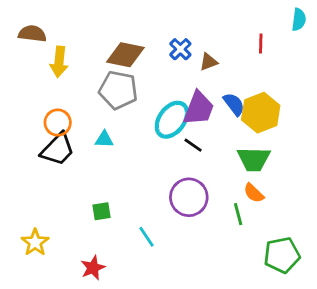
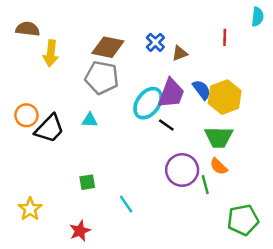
orange circle: (58, 123) -> (26, 115), moved
purple circle: (189, 197) -> (182, 170), moved

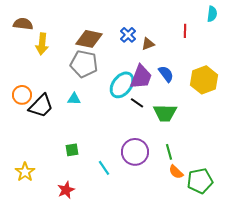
yellow hexagon: (225, 97) -> (204, 80), moved
green trapezoid: (219, 137) -> (165, 113), moved
orange semicircle: (219, 166) -> (176, 172), moved
purple circle: (182, 170) -> (135, 152), moved

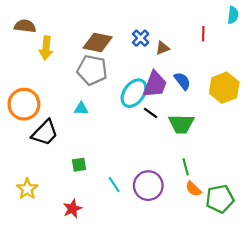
orange circle: (22, 95) -> (24, 104), size x1.5
black trapezoid: (41, 106) -> (45, 133), moved
purple circle: (135, 152) -> (148, 186), moved

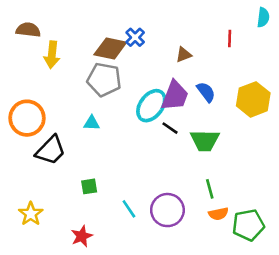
blue cross: (141, 38) -> (135, 37), moved
orange semicircle: (193, 189) -> (218, 214), turned -56

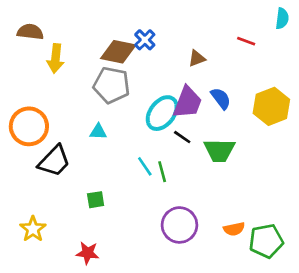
red line: (230, 39) -> (246, 41), turned -70
green line: (210, 189) -> (162, 172), moved
cyan line: (129, 209) -> (145, 166), moved
red star: (82, 236) -> (88, 253), turned 30

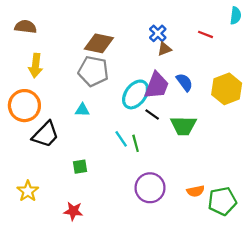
blue cross: (145, 40) -> (158, 33), moved
yellow arrow: (56, 58) -> (36, 66), moved

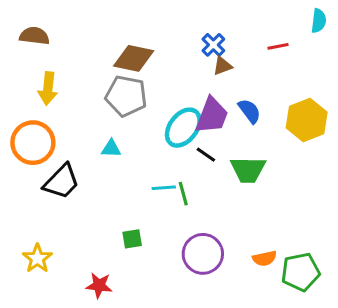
red line: (206, 34) -> (278, 46), turned -32
cyan line: (121, 139) -> (164, 188), turned -60
green square: (80, 167) -> (132, 239), moved

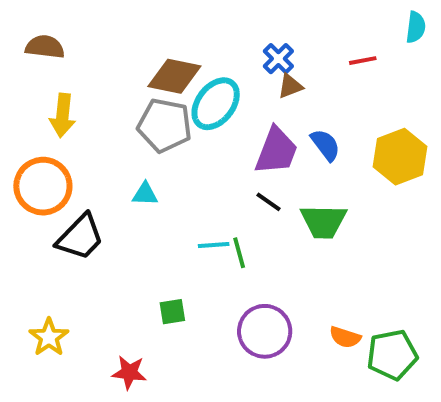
cyan ellipse: (183, 128) -> (216, 104), moved
orange semicircle: (264, 258) -> (345, 337), turned 30

